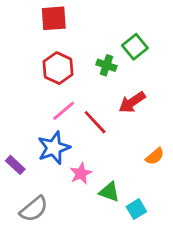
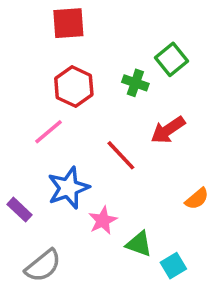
pink line: (64, 111) -> (48, 132), moved

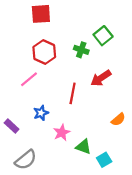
red line: (121, 155) -> (73, 93), turned 54
blue star: (68, 188) -> (41, 113), size x0.6

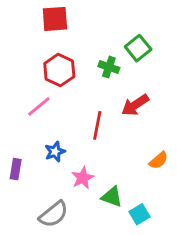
purple rectangle: (12, 126) -> (16, 169), turned 56
gray semicircle: (26, 160) -> (54, 214), moved

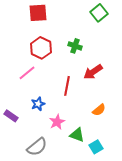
green square: (138, 48) -> (99, 13), moved
orange semicircle: (158, 160) -> (99, 110), moved
purple rectangle: (16, 169) -> (11, 116), turned -64

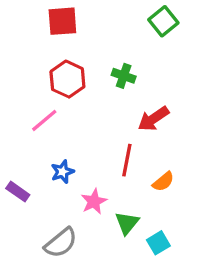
red line: (67, 86) -> (127, 160), moved
green triangle: (77, 135) -> (127, 223), turned 49

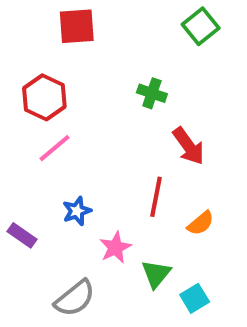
red hexagon: (67, 79) -> (44, 97), moved
red arrow: (153, 119) -> (188, 146), turned -92

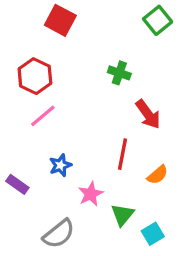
red square: (77, 26) -> (60, 20), turned 32

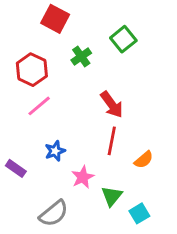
green square: (158, 20) -> (123, 39), moved
green cross: (119, 73) -> (81, 57), moved, turned 36
red arrow: (148, 114) -> (112, 105), moved

